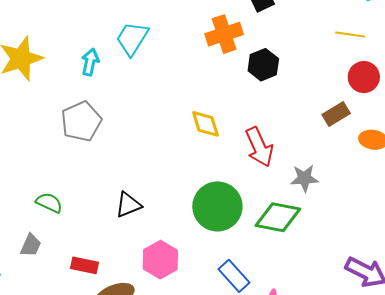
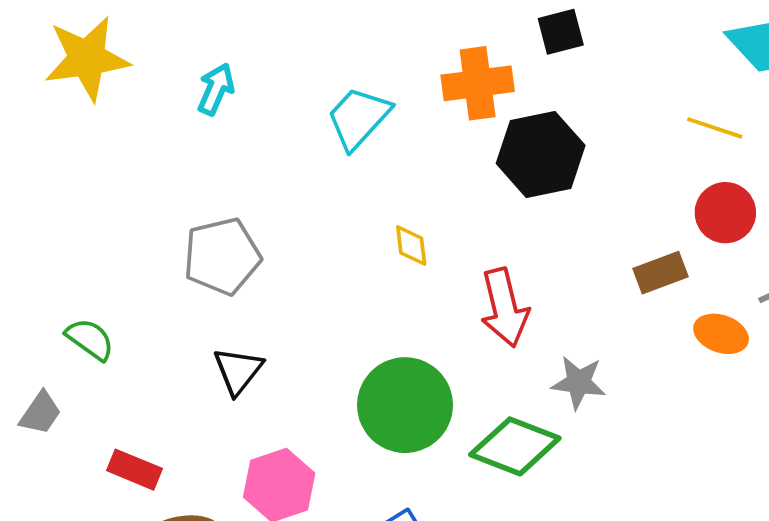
cyan trapezoid: (132, 38) -> (359, 118), moved
black hexagon: (263, 65) -> (541, 154), size x1.4
gray pentagon: (81, 121) -> (222, 256), moved
yellow diamond: (205, 124) -> (411, 246), size x0.7
black triangle: (128, 205) -> (238, 371), turned -40

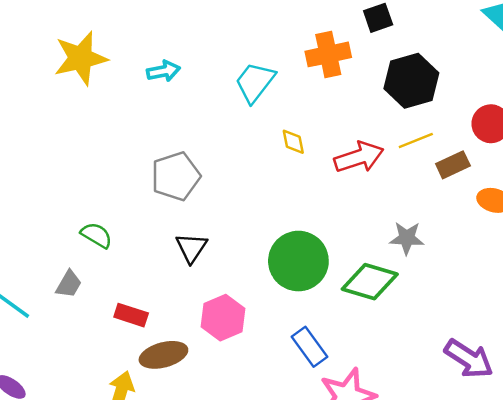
cyan arrow: (216, 89) -> (163, 71), turned 60
yellow line: (715, 128) -> (416, 140), moved, turned -36
black hexagon: (541, 154) -> (411, 81), moved
yellow diamond: (411, 246) -> (293, 142), moved
red arrow: (504, 308) -> (359, 157), moved, turned -90

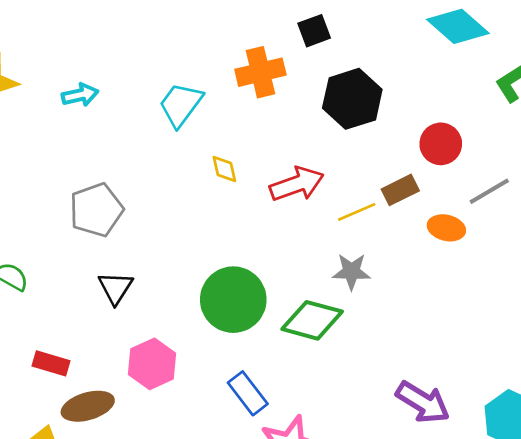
yellow line: (416, 140) -> (357, 212), moved

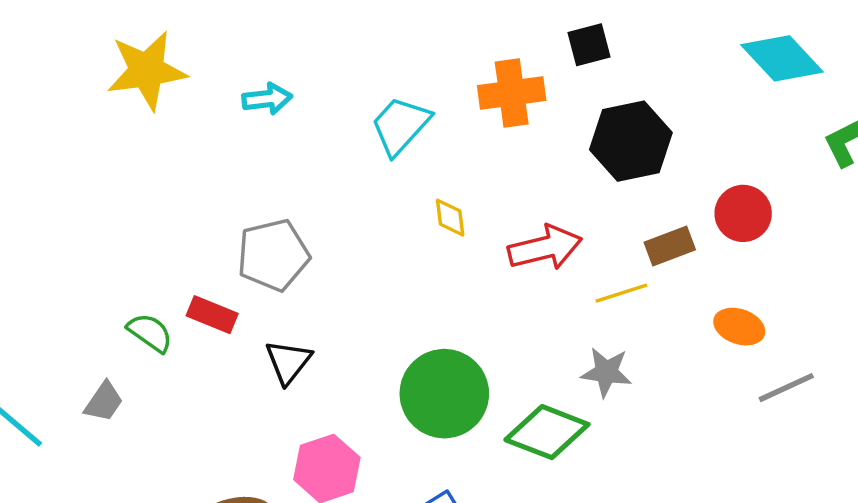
brown rectangle: (400, 190) -> (670, 246), moved
gray line: (489, 191) -> (786, 388), moved
red rectangle: (51, 363) -> (212, 315), moved

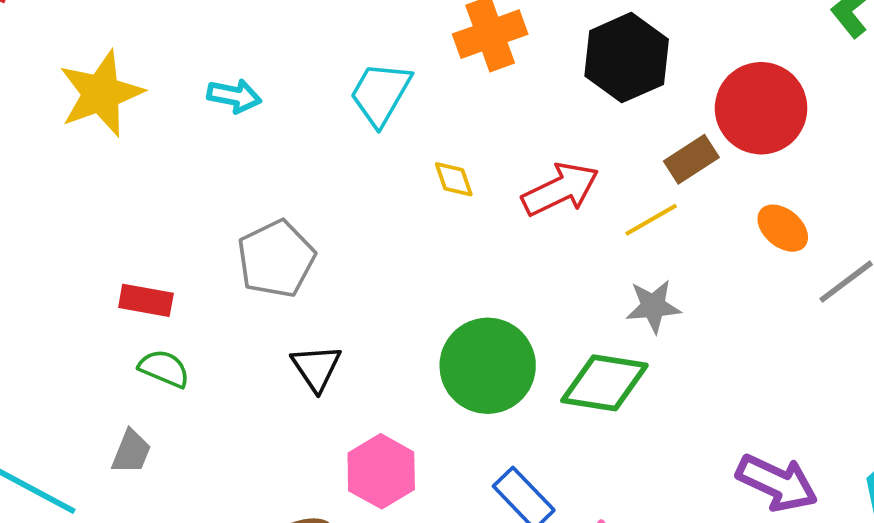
cyan arrow: (267, 99) -> (234, 96), turned 30
red circle: (743, 213) -> (761, 108), size x1.5
red rectangle: (212, 315) -> (146, 300), moved
orange ellipse: (739, 327) -> (783, 228), turned 33

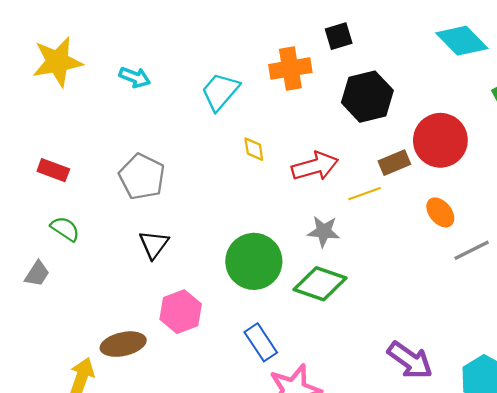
gray pentagon: (276, 259) -> (142, 177), turned -30
red rectangle: (146, 300) -> (53, 170), moved
gray star: (653, 306) -> (324, 231), moved

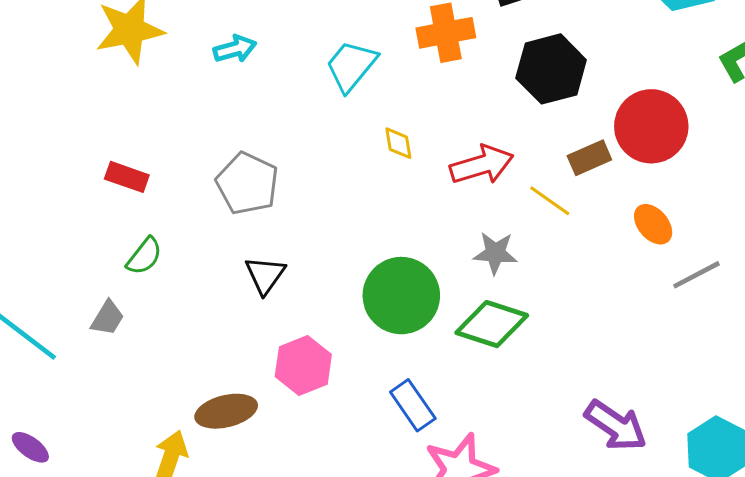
cyan arrow: (135, 77) -> (235, 49), turned -36
yellow line: (365, 194) -> (550, 201), turned 56
green semicircle: (65, 229) -> (144, 256), turned 96

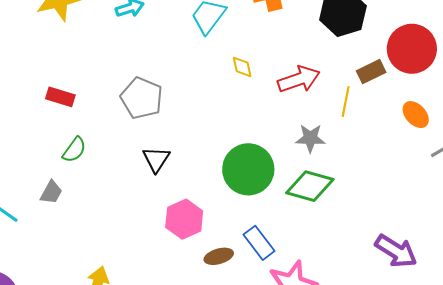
yellow line: (550, 201) -> (346, 102), turned 68
brown ellipse: (226, 411) -> (219, 256), moved, size x0.7

